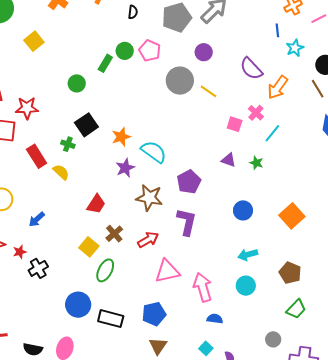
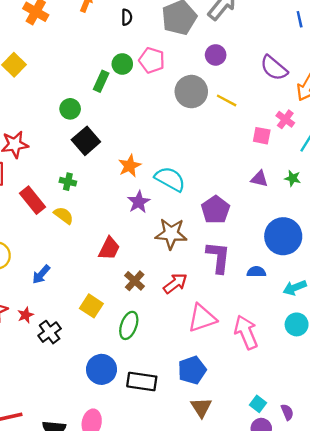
black square: (86, 125) -> (86, 141), moved
blue circle: (243, 210) -> (283, 236), size x1.6
yellow square: (89, 247) -> (91, 306), moved
blue semicircle: (215, 319) -> (256, 272), moved

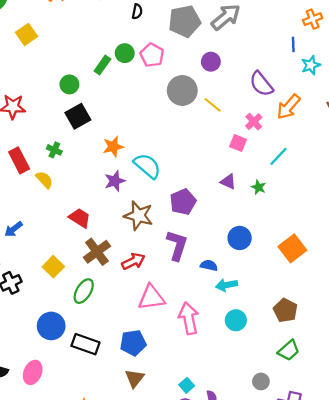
pink cross: (285, 119) -> (254, 122), moved
blue circle: (283, 236) -> (240, 238), size x0.7
red trapezoid: (109, 248) -> (80, 218), turned -95
brown cross: (135, 281) -> (97, 252), size x1.4
cyan arrow: (295, 288) -> (227, 285), moved

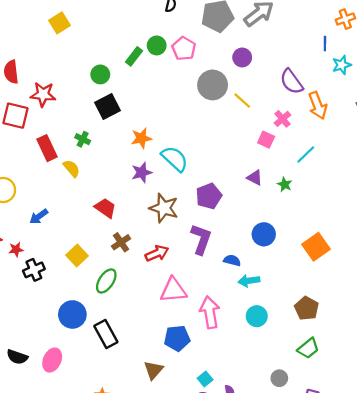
orange arrow: (288, 107) -> (318, 105), turned -64
brown cross: (97, 252) -> (121, 242), size x0.7
blue pentagon: (133, 343) -> (177, 338), moved
black rectangle: (85, 344) -> (106, 334), turned 40

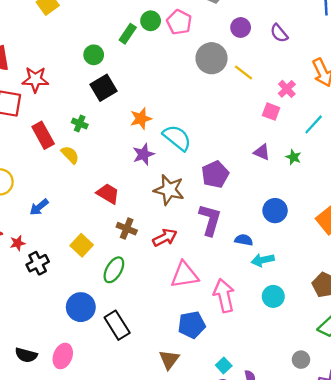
purple semicircle: (292, 82) -> (279, 33), moved, size x0.7
brown cross: (121, 242) -> (127, 229), turned -30

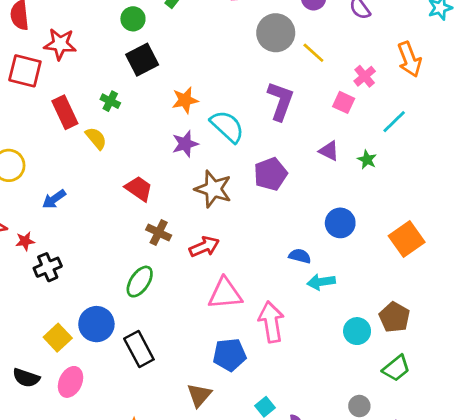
purple L-shape: (210, 220) -> (281, 101), moved
yellow square: (82, 245) -> (58, 338), moved
cyan circle: (273, 296) -> (357, 331), moved

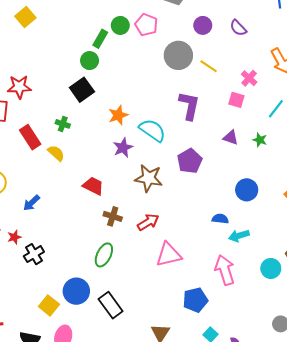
green circle: (133, 19) -> (90, 61), moved
pink arrow: (271, 322) -> (225, 270), moved
blue pentagon: (230, 355) -> (195, 300), moved

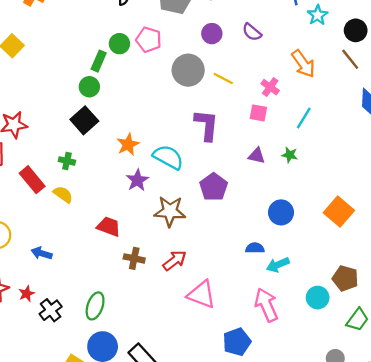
blue arrow: (31, 203) -> (42, 253), turned 66
green ellipse: (104, 255) -> (95, 306), moved
pink triangle: (169, 255) -> (201, 295), turned 40

